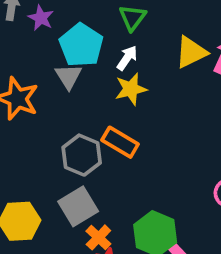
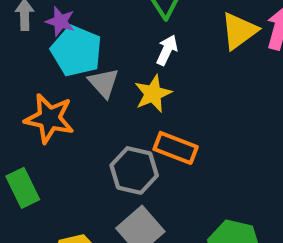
cyan pentagon: (81, 45) -> (76, 51), moved
yellow star: (131, 89) -> (153, 94), moved

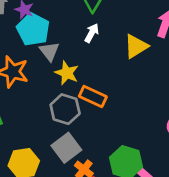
yellow triangle: (239, 31) -> (136, 46), moved
yellow star: (153, 94) -> (67, 73), moved, turned -30

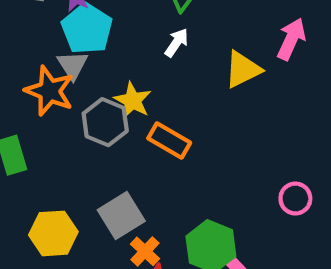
gray triangle: (49, 51) -> (73, 65), moved
gray hexagon: (65, 109) -> (105, 122), moved

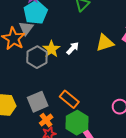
white arrow: (177, 43) -> (73, 48), moved
orange rectangle: (169, 141) -> (69, 99), moved

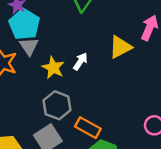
gray triangle: (26, 28) -> (29, 46), moved
gray hexagon: (37, 57) -> (57, 105), moved

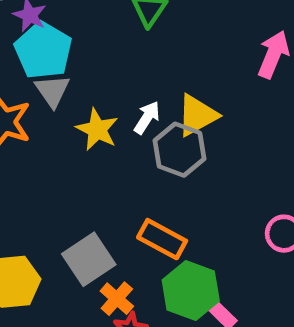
yellow triangle: (120, 47) -> (197, 115), moved
gray hexagon: (57, 105) -> (180, 150), moved

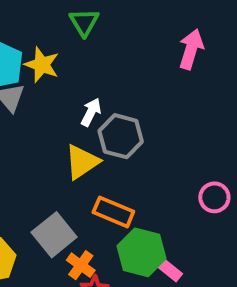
yellow triangle: (197, 115) -> (82, 162), moved
yellow star: (97, 129) -> (42, 65), moved

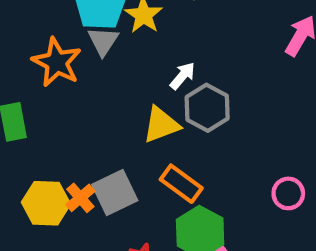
orange cross: (81, 265) -> (80, 198), moved

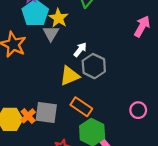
gray triangle: (103, 41) -> (51, 33), moved
gray square: (115, 192) -> (46, 113), turned 35

